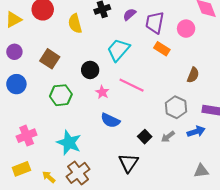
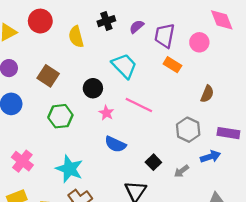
cyan trapezoid: (118, 50) -> (124, 66), turned 95
pink cross: (27, 136) -> (22, 161), turned -30
gray arrow: (168, 137) -> (181, 171), moved

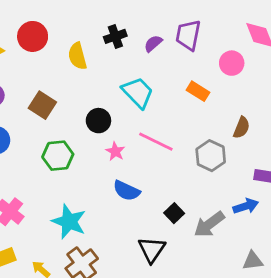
purple trapezoid: (165, 36) -> (188, 35), moved
gray hexagon: (188, 130) -> (211, 156), moved
gray arrow: (181, 171) -> (209, 224), size x1.6

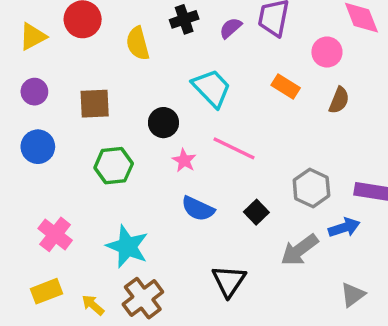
brown square: (42, 105) -> (95, 104), turned -36
brown semicircle: (241, 128) -> (339, 100), moved
gray hexagon: (211, 156) -> (311, 188), moved
black square: (174, 213) -> (256, 212), moved
gray triangle: (253, 261) -> (353, 295), turned -30

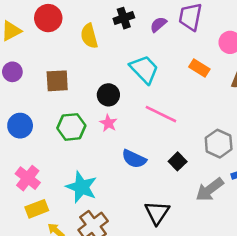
blue circle: (38, 147) -> (20, 126), moved
pink star: (184, 160) -> (108, 123), moved
yellow rectangle: (46, 291) -> (37, 209), moved

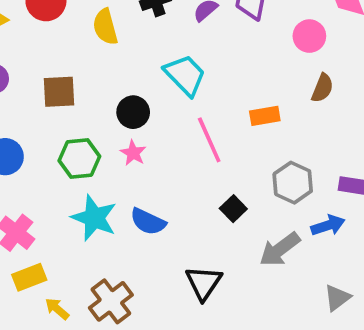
orange rectangle: (199, 68) -> (265, 116), moved, turned -42
pink line: (161, 114) -> (209, 140), turned 40
blue semicircle: (134, 159) -> (148, 222), moved
cyan star: (82, 187) -> (94, 218), moved

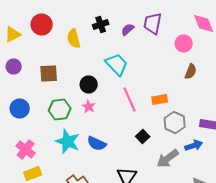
orange rectangle: (265, 116) -> (160, 100), moved

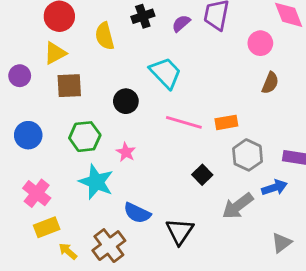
yellow triangle: (13, 34) -> (55, 53), moved
pink line: (130, 100) -> (184, 122), turned -50
pink star: (89, 106) -> (126, 152), moved
blue semicircle: (97, 144) -> (137, 213), moved

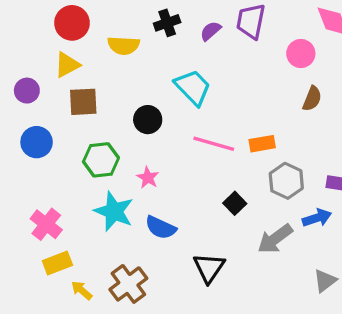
yellow semicircle: (105, 36) -> (124, 45), turned -72
blue circle: (28, 135) -> (37, 142), moved
blue semicircle: (137, 213) -> (161, 228), moved

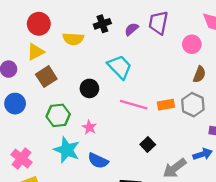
brown square: (83, 102) -> (46, 77), turned -30
gray hexagon: (286, 181) -> (193, 105), moved

